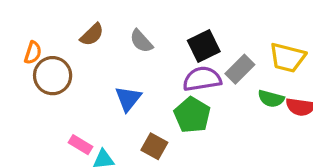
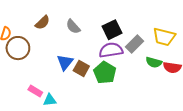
brown square: (154, 146) -> (81, 68), moved

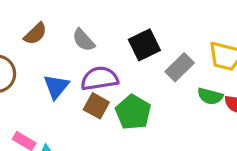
purple semicircle: (111, 50) -> (99, 79), moved
blue triangle: (65, 62) -> (56, 87), moved

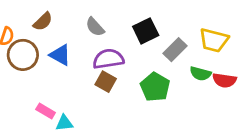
brown semicircle: (35, 34) -> (43, 22), moved
blue triangle: (56, 87) -> (60, 55), moved, turned -40
green pentagon: (133, 112) -> (155, 87), moved

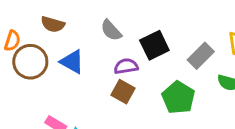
brown semicircle: (43, 22) -> (53, 24), turned 60
black square: (146, 31) -> (154, 45), moved
purple semicircle: (108, 59) -> (126, 66), size x0.7

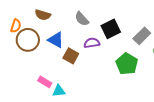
brown square: (123, 92) -> (71, 56), moved

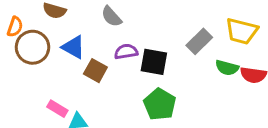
black square: (111, 29) -> (154, 62), moved, turned 36
green pentagon: (127, 64) -> (160, 104), moved

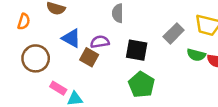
gray semicircle: (111, 16) -> (118, 13), moved, turned 42
brown circle: (33, 47) -> (36, 58), moved
purple semicircle: (126, 52) -> (100, 42), moved

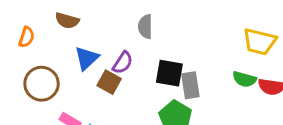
gray rectangle: (174, 33) -> (190, 85), moved, turned -54
blue triangle: (71, 38) -> (87, 58), turned 48
purple semicircle: (100, 42) -> (123, 63), turned 132

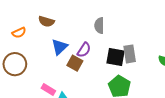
orange semicircle: (26, 37) -> (19, 33), turned 48
brown circle: (42, 84) -> (15, 64), moved
gray rectangle: (190, 85) -> (130, 54), moved

